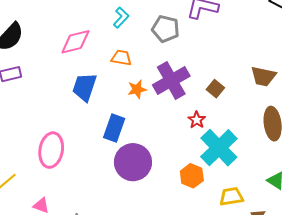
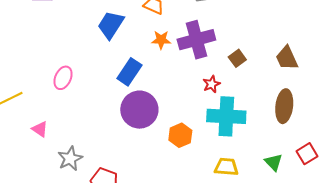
brown trapezoid: (263, 76) -> (287, 58), turned 40
cyan cross: (219, 148) -> (226, 116), turned 33
pink ellipse: (51, 150) -> (63, 78), size x0.7
orange hexagon: (192, 176) -> (180, 135), moved

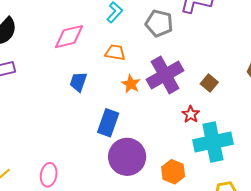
blue trapezoid: (111, 25) -> (78, 82), size x0.7
orange star: (161, 40) -> (131, 84), turned -30
pink ellipse: (63, 78) -> (49, 175), moved

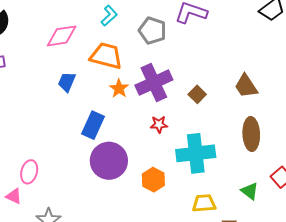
orange trapezoid: (115, 52) -> (106, 56), size x1.6
red star: (191, 114) -> (159, 124), moved, turned 30

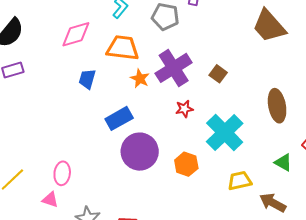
brown trapezoid: (246, 86) -> (269, 26), moved, size x1.4
blue rectangle: (93, 125) -> (119, 118), turned 44
cyan cross: (196, 153) -> (225, 133), turned -30

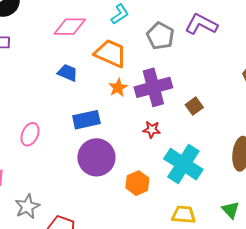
blue trapezoid: (87, 79) -> (68, 73), turned 80
cyan cross: (225, 133) -> (183, 164), turned -30
pink ellipse: (62, 173) -> (30, 134), moved

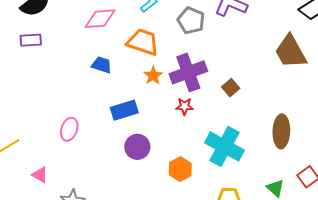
red star: (152, 130) -> (185, 106), moved
purple circle: (96, 157) -> (137, 147), size x0.7

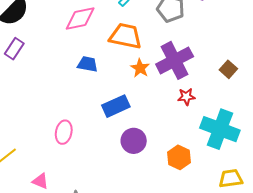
purple rectangle: (31, 40) -> (14, 49), turned -45
brown square: (231, 88) -> (228, 69), moved
red star: (185, 106) -> (186, 97), moved

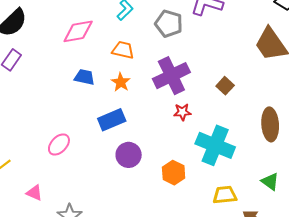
orange trapezoid: (126, 36) -> (123, 50), size x0.7
orange star: (140, 68) -> (121, 82), moved
pink ellipse: (64, 132) -> (59, 145), turned 30

